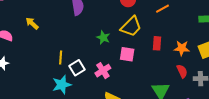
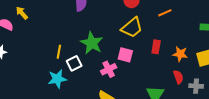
yellow arrow: (32, 23) -> (22, 13), moved
green star: (103, 38) -> (92, 43), moved, size x1.6
pink cross: (103, 71) -> (109, 69), moved

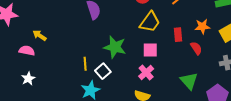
orange star: (180, 54) -> (202, 27), moved
pink cross: (109, 69) -> (146, 72), moved
red semicircle: (178, 77) -> (196, 48), moved

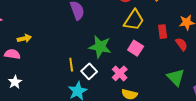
yellow arrow: (40, 35) -> (24, 38), turned 136
pink square: (150, 50) -> (136, 48), turned 35
pink cross: (146, 72) -> (120, 73), moved

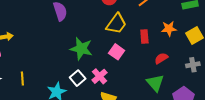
red semicircle: (181, 44) -> (161, 58), moved, turned -88
yellow line: (71, 65) -> (22, 78), moved
white square: (89, 71) -> (78, 78), moved

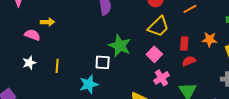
red semicircle: (161, 58) -> (189, 61), moved
pink cross: (99, 76) -> (161, 78), moved
white square: (78, 78) -> (103, 62), moved, turned 35

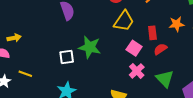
pink square: (154, 54) -> (134, 48), moved
white square: (103, 62) -> (67, 57), moved
yellow line: (57, 66) -> (25, 74), moved, turned -64

